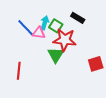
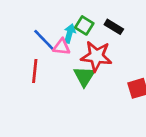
green square: (56, 26) -> (84, 25), moved
red line: (19, 71) -> (35, 71), moved

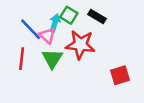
pink triangle: (62, 47) -> (47, 36), turned 36
green triangle: (84, 76) -> (52, 59), moved

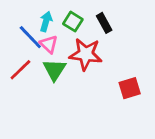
black rectangle: (97, 16) -> (104, 23), turned 30
cyan arrow: (55, 23) -> (46, 22), moved
red line: (22, 59) -> (20, 70), turned 40

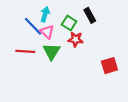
green square: (73, 22) -> (69, 23), moved
red star: (86, 54) -> (76, 39), size x0.6
red line: (20, 70) -> (25, 51), turned 48

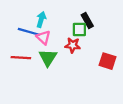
green square: (69, 23) -> (79, 30), moved, turned -32
blue line: (33, 26) -> (29, 32), turned -30
red square: (109, 66) -> (107, 61), moved, turned 35

